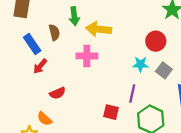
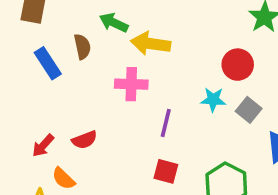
green arrow: (74, 16) -> (114, 23), turned 120
red arrow: (40, 66) -> (43, 146), moved
purple line: (132, 94) -> (166, 123), moved

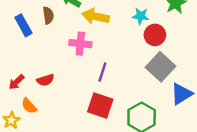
cyan star: (213, 100) -> (141, 16), moved
gray square: (249, 110) -> (160, 67), size x1.6
red square: (166, 171) -> (100, 106), size x1.5

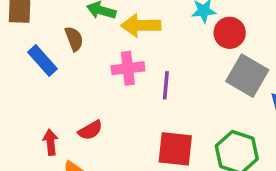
purple line: (102, 72) -> (166, 85), moved
red arrow: (16, 82) -> (50, 142), turned 140

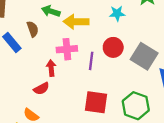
red circle: (230, 33) -> (113, 47), moved
red arrow: (50, 142) -> (51, 68), moved

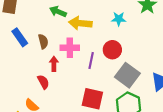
brown semicircle: (33, 29) -> (43, 41), moved
gray square: (144, 56) -> (127, 75), moved
red semicircle: (41, 89) -> (43, 82), turned -96

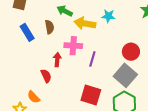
cyan star: (119, 19) -> (108, 16), moved
brown semicircle: (43, 41) -> (49, 27), moved
red circle: (112, 50) -> (131, 52), moved

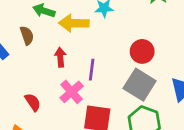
pink cross: (73, 46) -> (72, 92), moved, turned -36
red arrow: (57, 60) -> (60, 57), moved

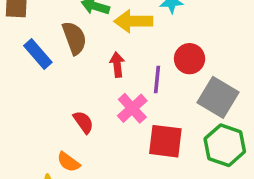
brown semicircle: (27, 35) -> (74, 38), size x1.4
red circle: (142, 51) -> (190, 59), moved

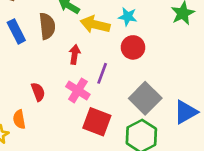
red circle: (190, 59) -> (133, 47), moved
pink cross: (132, 108) -> (78, 90), turned -30
orange semicircle: (69, 162) -> (19, 119), turned 30

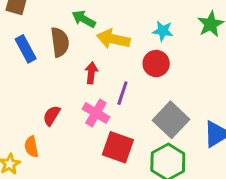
cyan star: (128, 17) -> (163, 31), moved
red semicircle: (38, 92) -> (52, 116), turned -126

